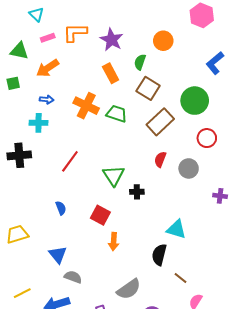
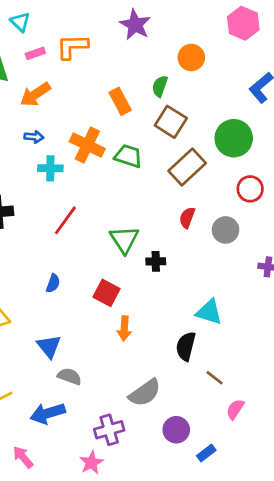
purple star: (112, 40) -> (135, 25), moved
cyan cross: (39, 123) -> (50, 168), moved
blue semicircle: (61, 208) -> (53, 283), turned 40

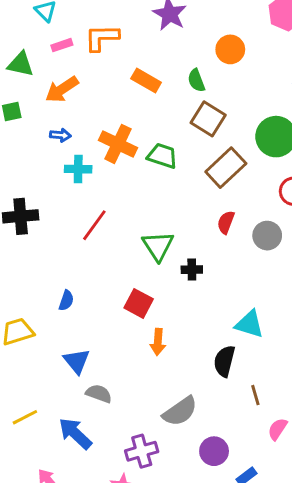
green semicircle: (160, 86) -> (196, 80), turned -40
orange rectangle: (120, 101) -> (146, 80), moved, turned -32
blue semicircle: (53, 283) -> (66, 301), moved
brown line: (215, 378) -> (255, 395), turned 36
blue arrow: (48, 413) -> (75, 433), turned 60

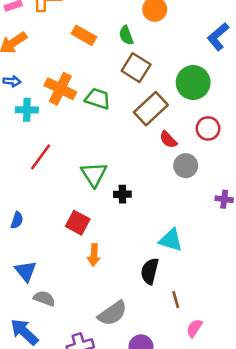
red semicircle: (226, 222) -> (168, 140), moved, turned -66

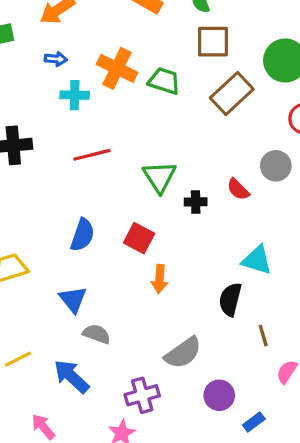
brown square: (136, 68) -> (213, 42), turned -32
red semicircle: (168, 140) -> (238, 189), moved
red line: (41, 157) -> (92, 155), turned 40
blue semicircle: (17, 220) -> (82, 235), moved, size x1.5

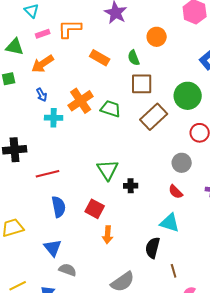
blue arrow: (56, 59) -> (42, 95), turned 56
orange cross: (117, 68) -> (81, 101), turned 30
red line: (92, 155) -> (48, 174), moved
red semicircle: (238, 189) -> (176, 192), moved
blue semicircle: (82, 235) -> (59, 207), turned -30

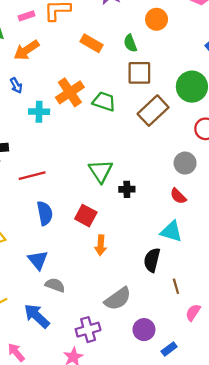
blue arrow: (42, 95) -> (16, 85), moved

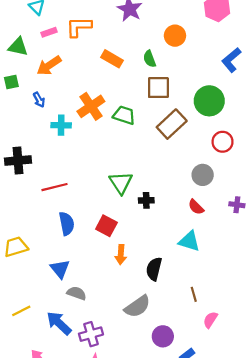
black semicircle: (152, 260) -> (154, 269), moved
purple cross: (88, 330) -> (91, 334), moved

